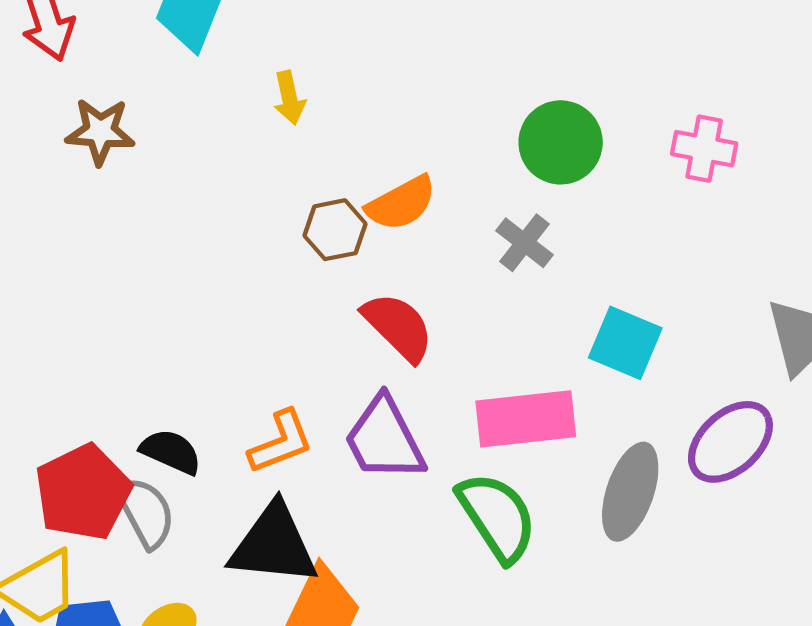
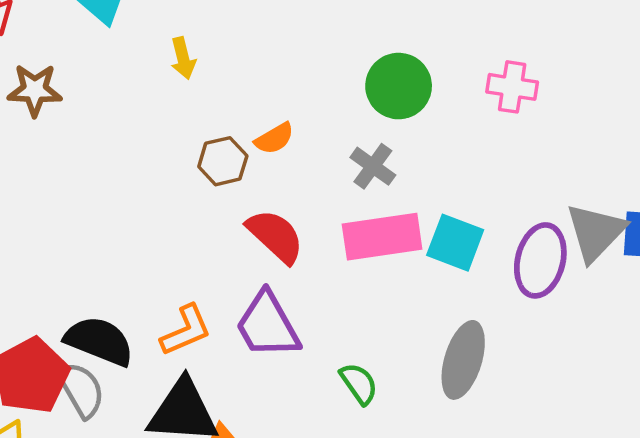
orange semicircle: (401, 203) -> (274, 138), size x0.7
pink rectangle: (526, 419) -> (382, 237), moved
purple ellipse: (730, 442) -> (540, 260), moved, turned -32
black semicircle: (171, 452) -> (99, 341), size x1.4
green semicircle: (497, 517) -> (359, 384), size x0.6

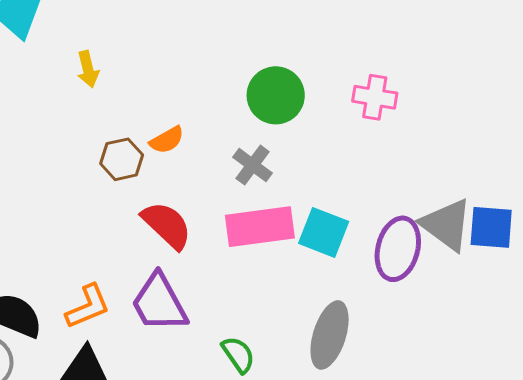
gray triangle: (596, 232) -> (446, 225), turned -38

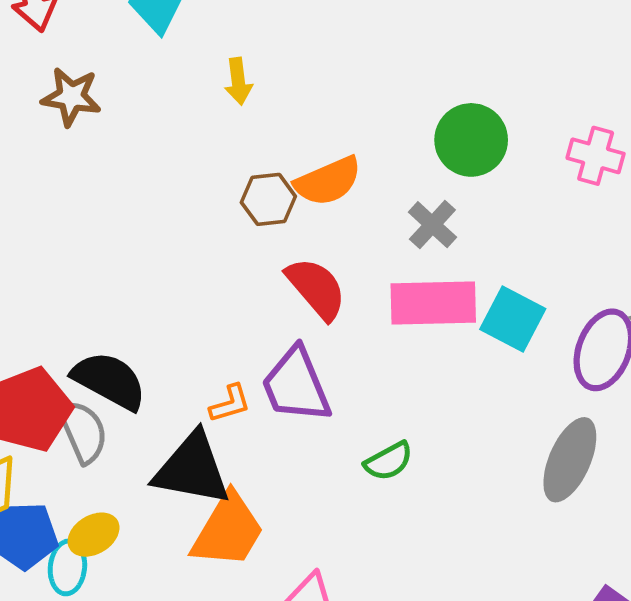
orange semicircle: (167, 140) -> (328, 181), size x1.5
orange L-shape: (88, 307) -> (230, 404), moved, size x0.7
gray ellipse: (330, 335) -> (570, 460), moved
green semicircle: (238, 355) -> (389, 461), turned 90

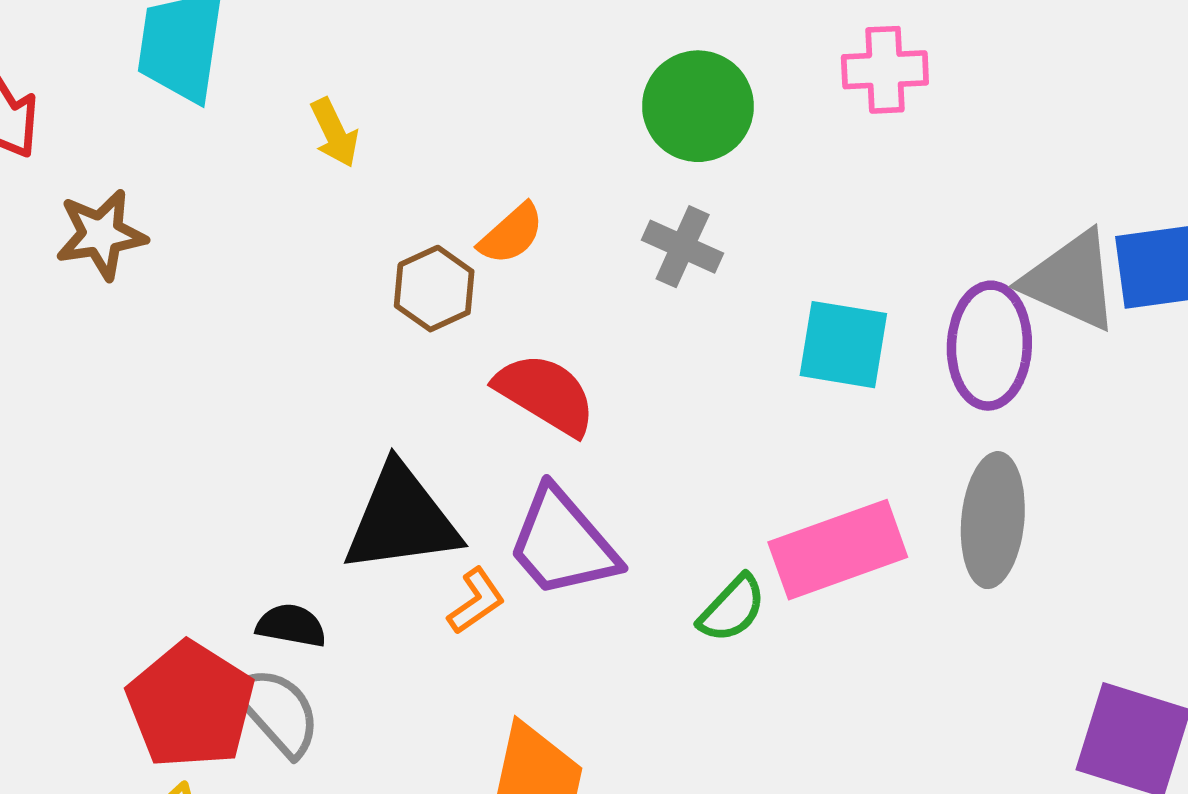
orange semicircle: (328, 181) -> (511, 234), size x0.7
pink rectangle: (433, 303) -> (838, 550), moved
black semicircle: (109, 381) -> (291, 625), size x0.6
black triangle: (192, 469) -> (401, 519), moved

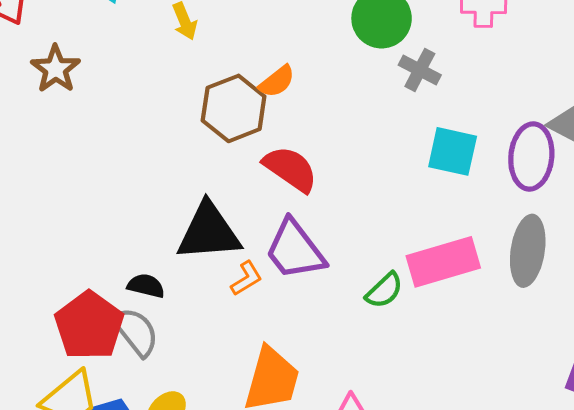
brown star: (101, 234) -> (56, 69), turned -30
gray cross: (683, 247) -> (420, 70), moved
brown hexagon: (434, 289) -> (234, 108), size x1.5

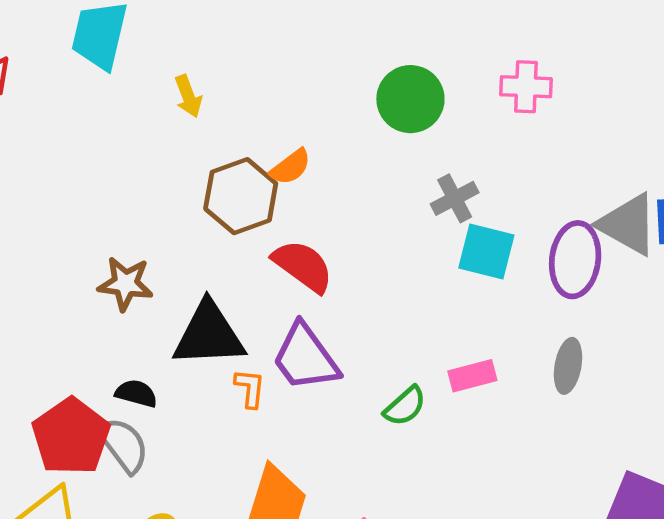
brown star: (56, 69) -> (125, 284), moved, turned -30
gray cross: (420, 70) -> (455, 198), moved, turned 33
gray ellipse: (528, 251) -> (568, 366), size x0.7
pink rectangle: (443, 262) -> (472, 376), size x0.6
orange L-shape: (246, 278) -> (250, 388), turned -54

